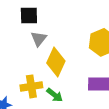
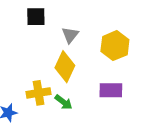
gray triangle: (39, 39) -> (70, 35), moved

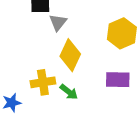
gray triangle: (70, 35) -> (58, 22), moved

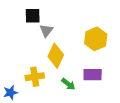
green arrow: (69, 92) -> (68, 84), moved

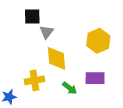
yellow diamond: (56, 56) -> (56, 58), turned -30

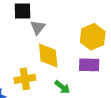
purple rectangle: (95, 78) -> (89, 65), moved

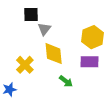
yellow cross: (25, 79) -> (25, 65), moved, turned -36

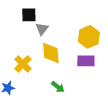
green arrow: (66, 81) -> (58, 87), moved

